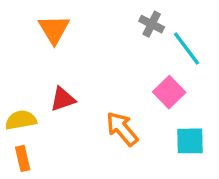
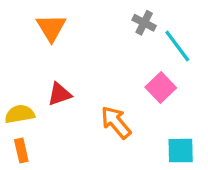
cyan square: (190, 141) -> (181, 151), moved

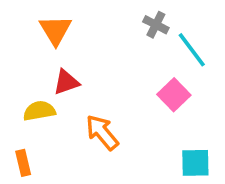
red triangle: (59, 94) -> (66, 82), moved
yellow semicircle: (20, 114) -> (39, 111), moved
orange arrow: (116, 122) -> (102, 132), moved

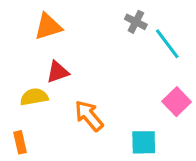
orange triangle: (55, 30) -> (48, 27), turned 44
pink square: (174, 95) -> (177, 102), moved
cyan square: (195, 163) -> (144, 142), moved

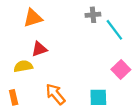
gray cross: (136, 22) -> (93, 15), turned -32
orange arrow: (89, 116) -> (55, 94), moved

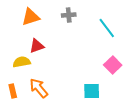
gray cross: (93, 15) -> (69, 15), moved
orange arrow: (55, 94) -> (39, 88), moved

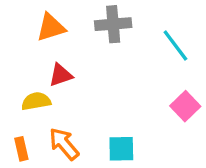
gray cross: (69, 15) -> (113, 24), size x1.5
cyan square: (92, 91) -> (121, 149), moved

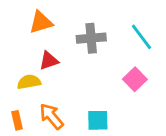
gray cross: (113, 24) -> (91, 38), moved
pink square: (185, 106) -> (135, 79), moved

